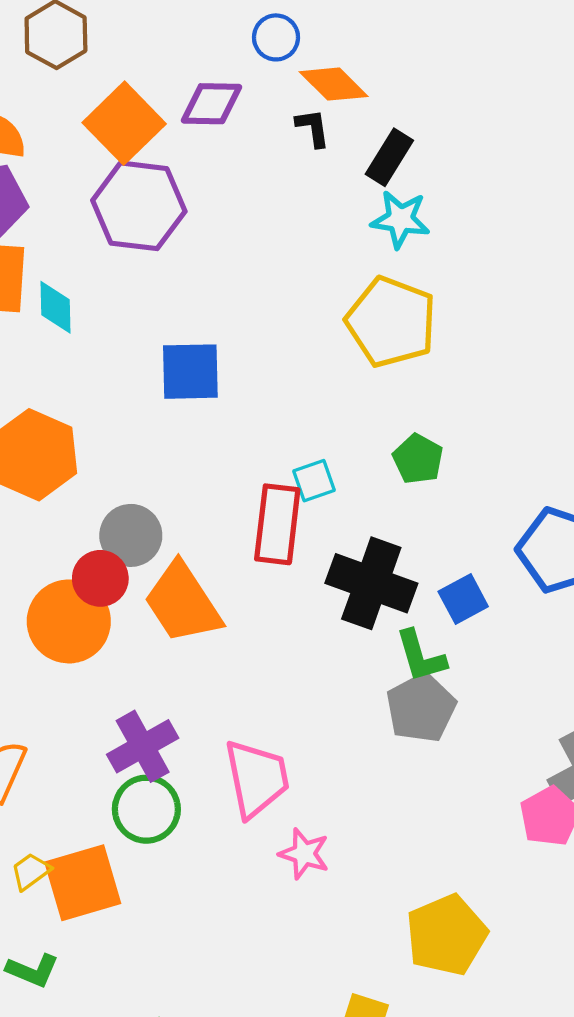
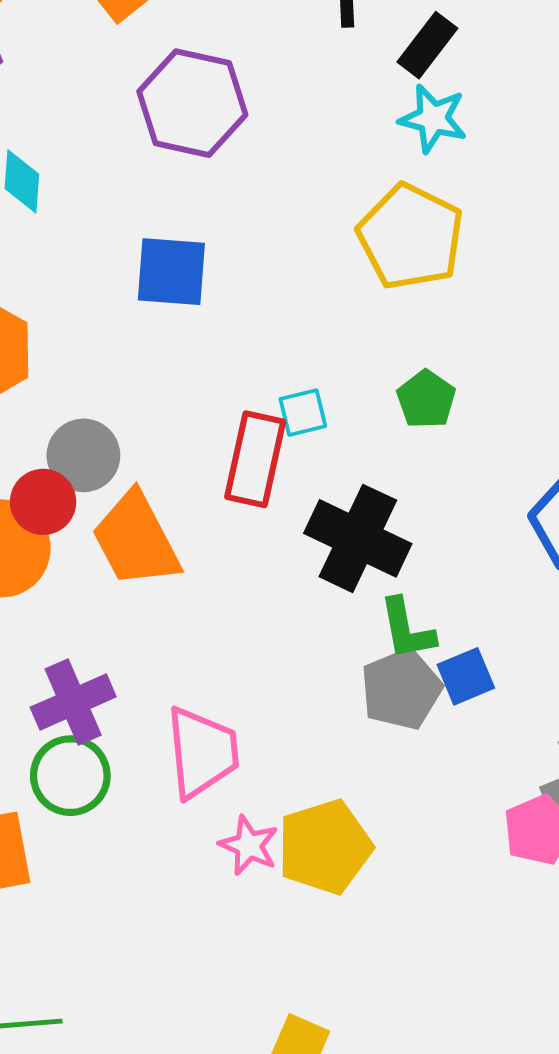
purple hexagon: (139, 206) -> (192, 103), moved
blue square: (463, 599) -> (466, 676), moved
yellow pentagon: (446, 935) -> (325, 847), moved

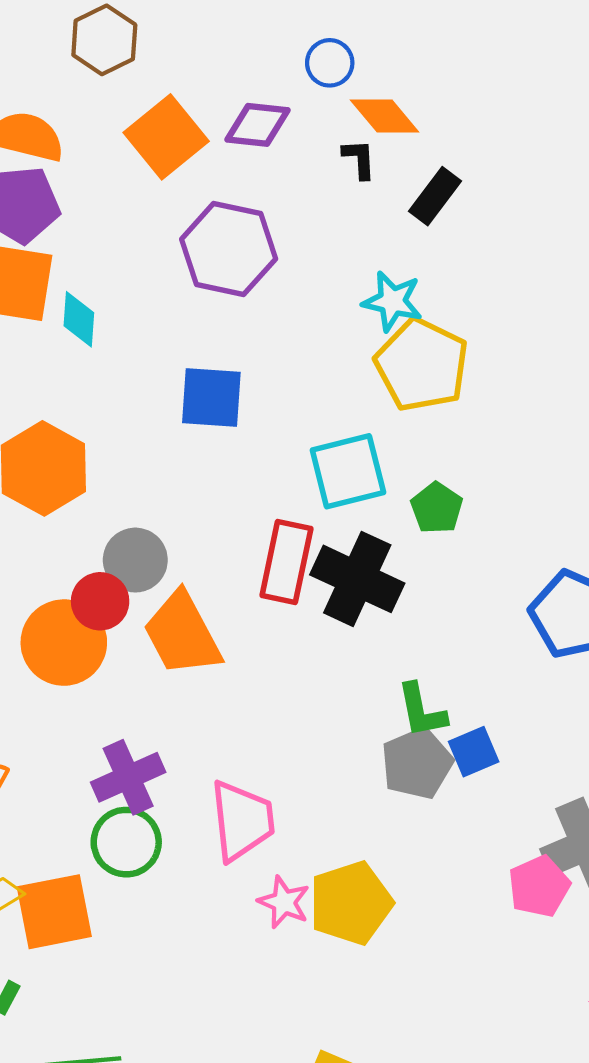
cyan star: (433, 118) -> (392, 301), moved
cyan square: (303, 413) -> (348, 471), moved, size x1.8
black cross: (358, 538) -> (357, 579), moved

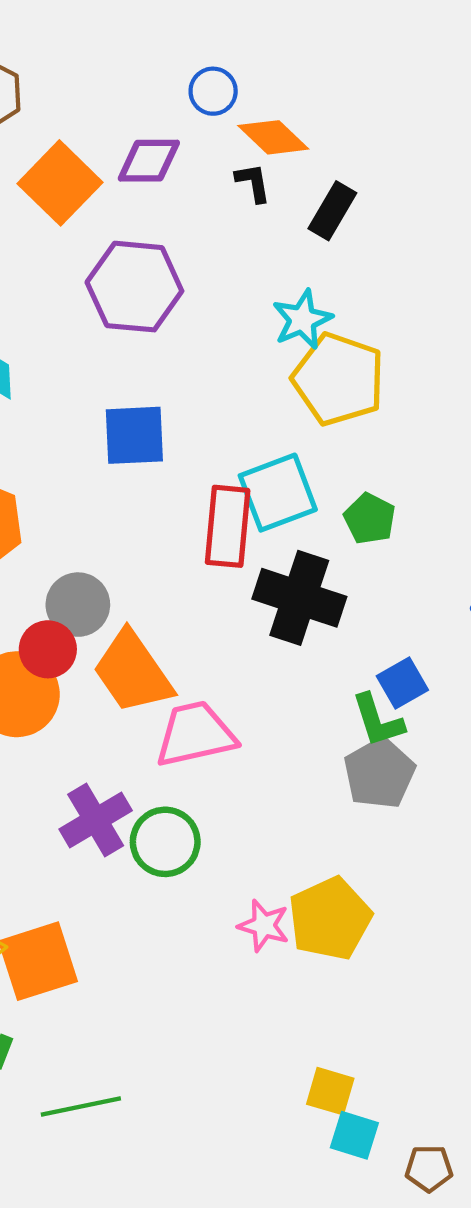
cyan star: (392, 301) -> (302, 320), turned -30
red rectangle: (286, 562) -> (228, 526), moved
blue square: (474, 752) -> (402, 683), moved
pink trapezoid: (242, 821) -> (195, 734), moved, turned -90
green circle: (126, 842) -> (165, 842), moved

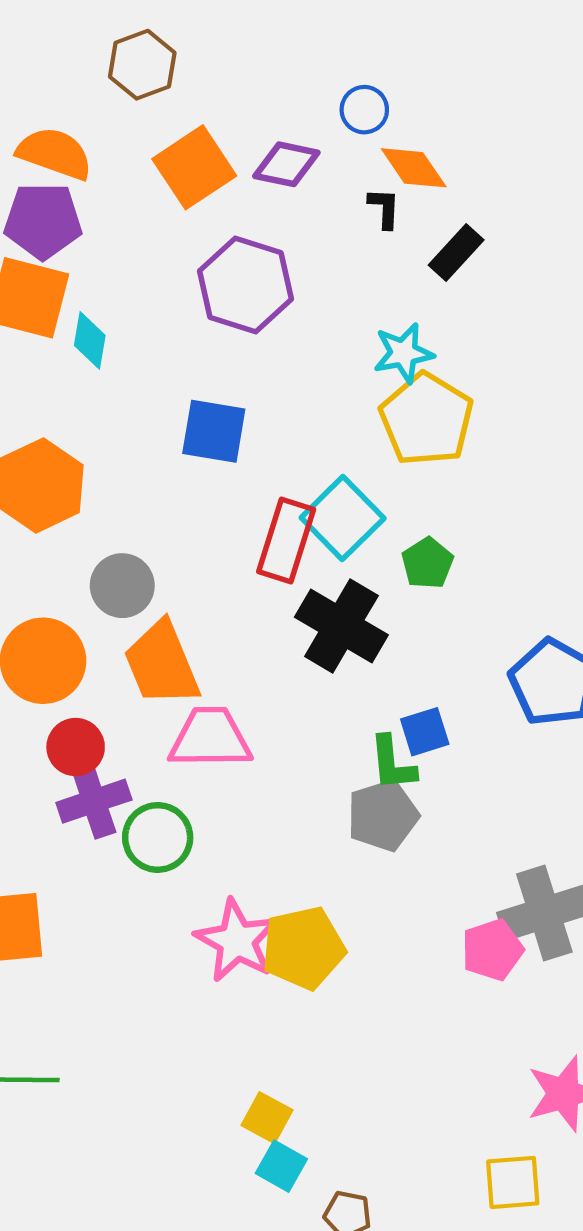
cyan square: (278, 493) -> (343, 518), turned -36
red circle: (48, 649) -> (76, 747), moved
pink star: (264, 926) -> (237, 941), size x1.6

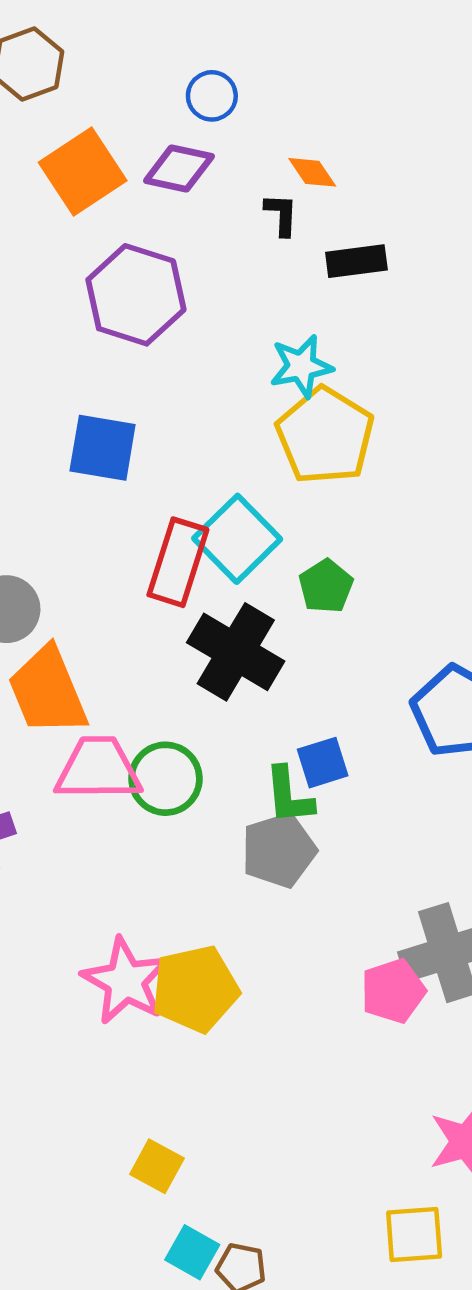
blue circle: (364, 110) -> (212, 96), moved
orange diamond: (414, 168) -> (312, 172), size x0.7
black rectangle: (456, 253) -> (356, 261), turned 40
green circle: (158, 837) -> (165, 779), moved
cyan square: (281, 1166) -> (192, 1252), moved

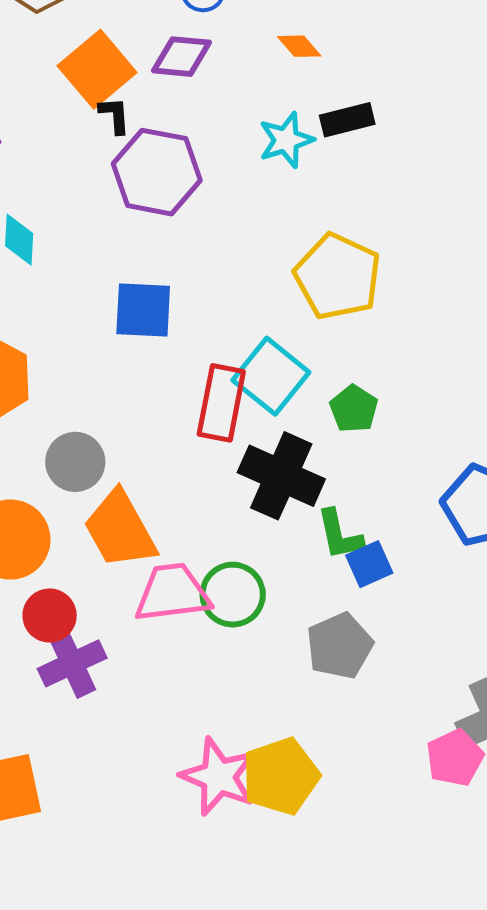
black L-shape: (281, 215) -> (115, 115), moved
cyan star: (301, 366) -> (286, 140), moved
green L-shape: (289, 796) -> (340, 535), moved

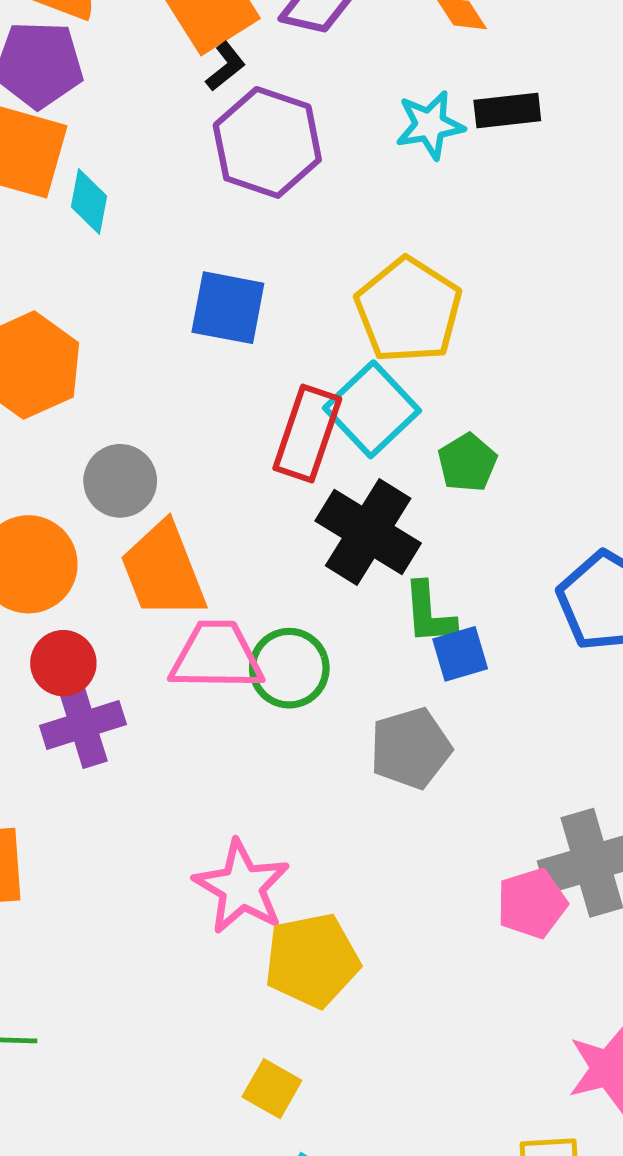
black L-shape: (115, 115) -> (226, 66), turned 48
yellow pentagon: (338, 276) -> (408, 310), moved
yellow pentagon: (281, 776) -> (312, 960), moved

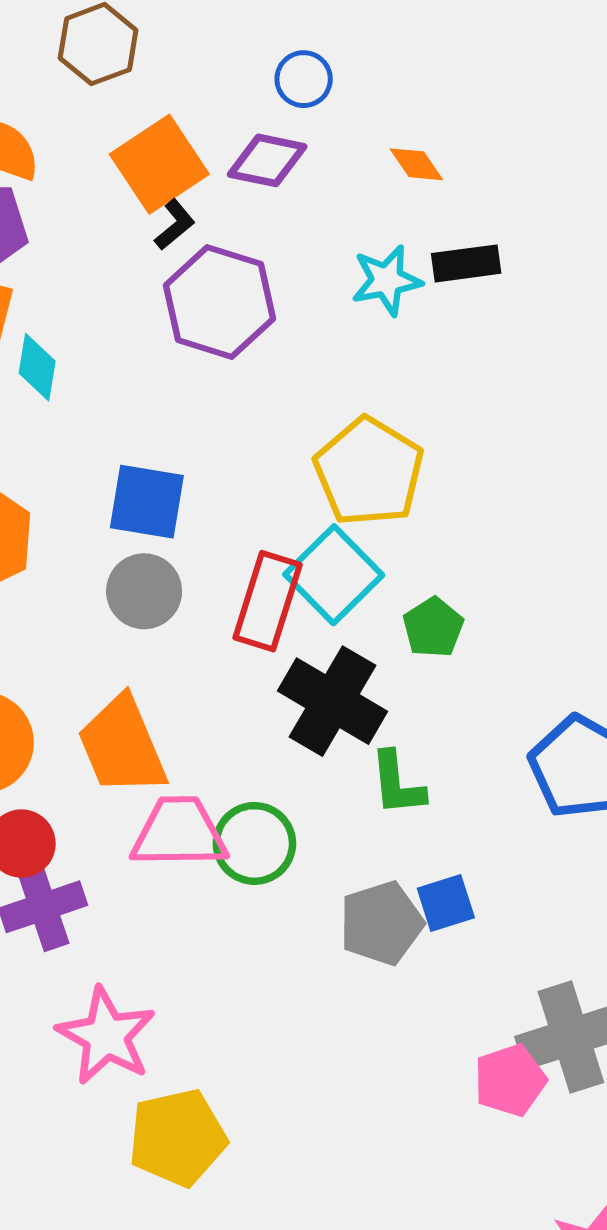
blue square: (228, 308) -> (147, 502), moved
gray circle: (120, 481) -> (144, 591), moved
blue square: (460, 654) -> (446, 903), moved
pink star: (242, 887) -> (106, 1036), moved
yellow pentagon: (312, 960) -> (177, 1138), moved

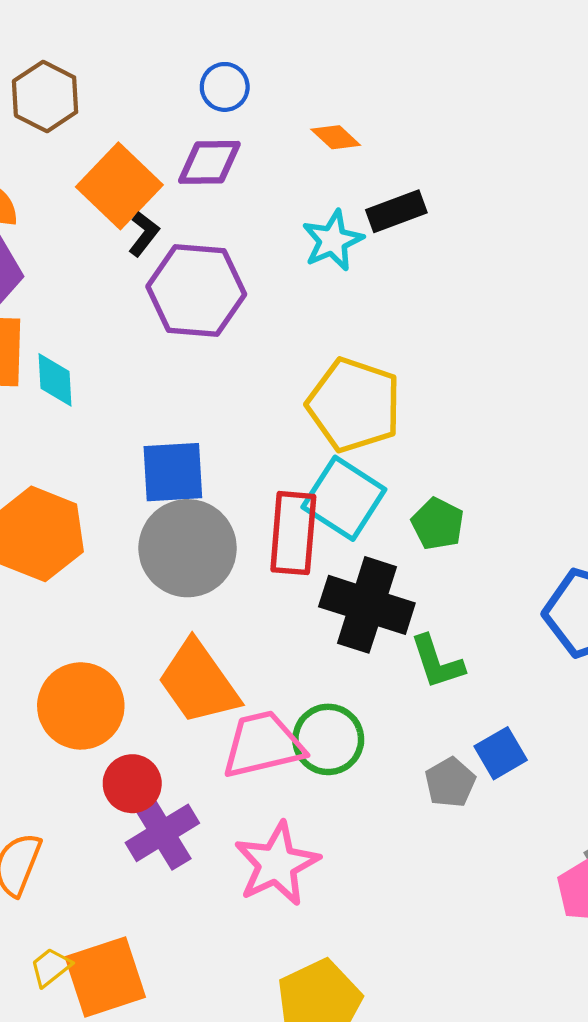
gray circle: (144, 591) -> (188, 548), size x1.5
gray pentagon: (381, 923) -> (450, 782), size x0.7
pink star: (106, 1036) -> (277, 864), moved, turned 30

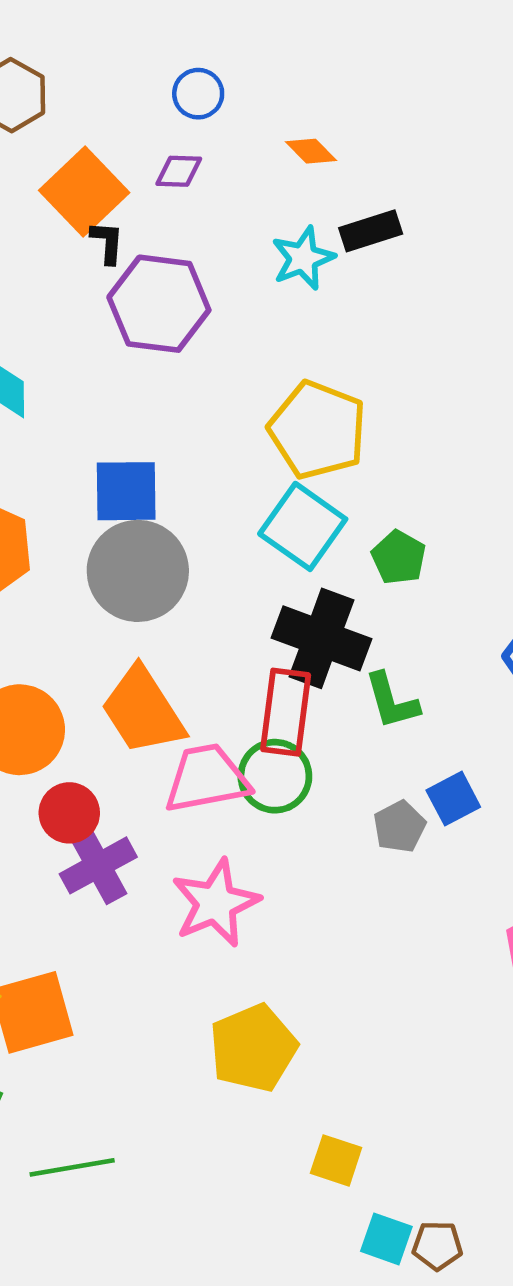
purple diamond: (209, 162) -> (179, 171), size x0.7
black L-shape: (144, 234) -> (107, 242), turned -36
red rectangle: (293, 533) -> (286, 712), moved

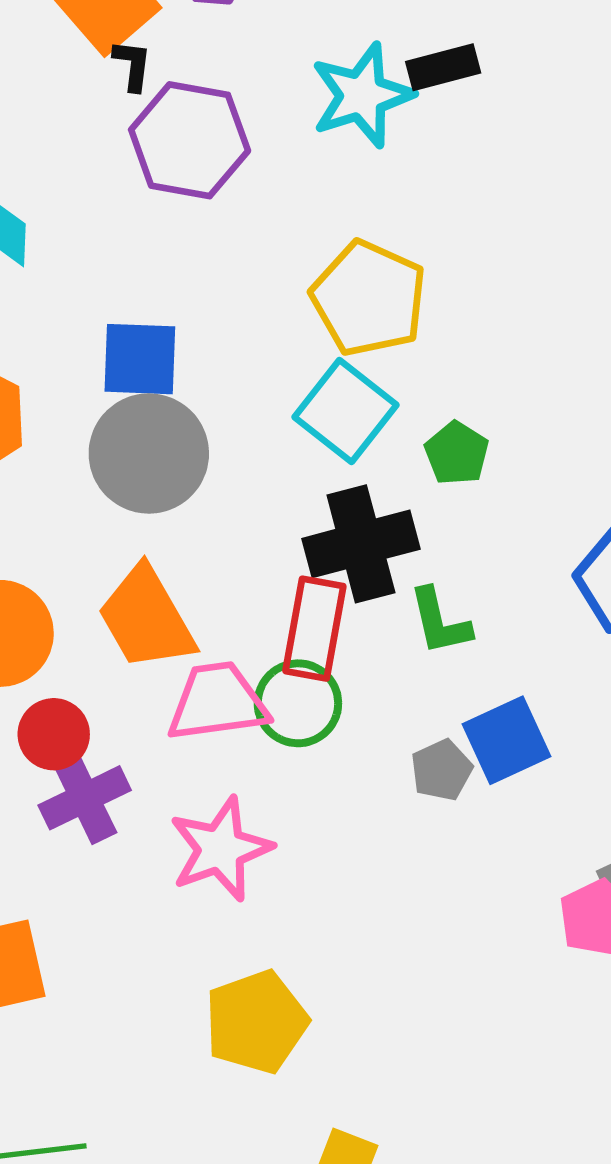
cyan star: (303, 258) -> (362, 95), size x1.4
black cross: (322, 638) -> (361, 544), turned -38
blue square: (453, 799) -> (507, 740), size x1.4

